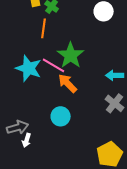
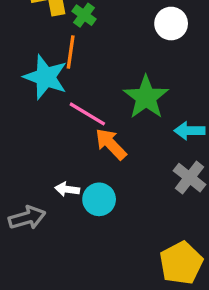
green star: (71, 55) -> (146, 97), moved
cyan star: (29, 68) -> (45, 77), moved
white arrow: (27, 140) -> (67, 189), moved, turned 80

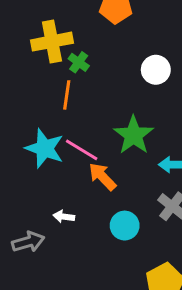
cyan star: (45, 77) -> (45, 148), moved
cyan circle: (99, 199) -> (125, 226), moved

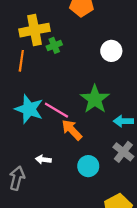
green cross: (79, 62) -> (54, 45), turned 32
orange line: (67, 95) -> (21, 61), moved
gray arrow: (28, 242) -> (17, 178), turned -60

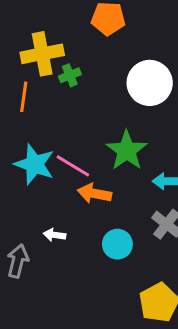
white circle: (111, 51) -> (150, 83), size x1.5
orange arrow: (72, 130) -> (94, 193), turned -35

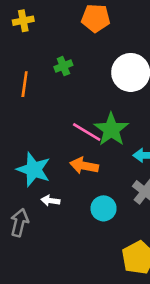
yellow cross: (42, 54) -> (23, 21), moved, size x0.6
cyan star: (35, 164) -> (34, 170), moved
pink line: (73, 166) -> (87, 132), moved

